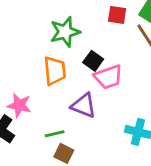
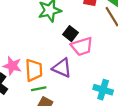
orange trapezoid: (55, 71) -> (34, 70), moved

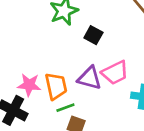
pink trapezoid: (82, 46) -> (115, 73), moved

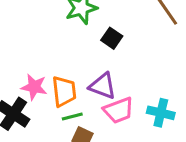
pink trapezoid: (115, 73) -> (119, 110), moved

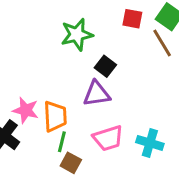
purple triangle: (103, 86) -> (97, 94), moved, turned -32
green line: (72, 116) -> (62, 142), turned -65

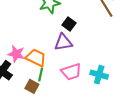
orange trapezoid: (55, 116) -> (36, 58), turned -60
brown square: (71, 163) -> (32, 86), moved

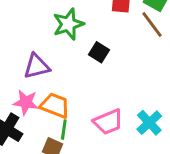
purple triangle: (63, 42) -> (37, 66), moved
cyan cross: (99, 75) -> (149, 123), turned 36

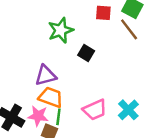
purple triangle: (37, 66) -> (46, 75), moved
pink star: (26, 102) -> (38, 116), moved

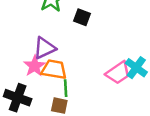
pink trapezoid: (95, 110) -> (118, 73), moved
pink star: (38, 116) -> (35, 66), moved, turned -30

